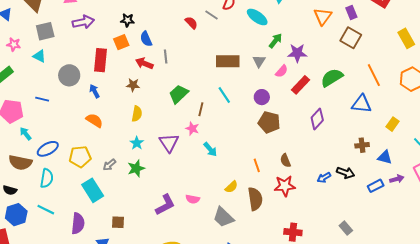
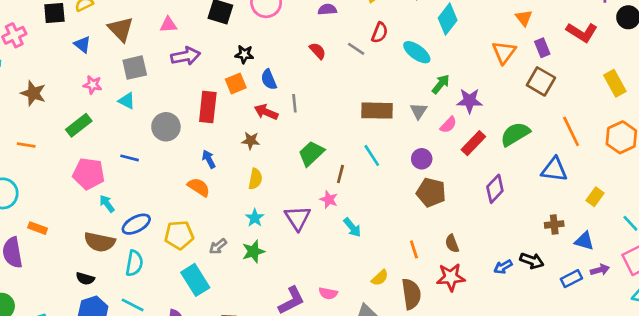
red semicircle: (191, 23) -> (318, 51), moved
blue arrow: (95, 91) -> (209, 159), moved

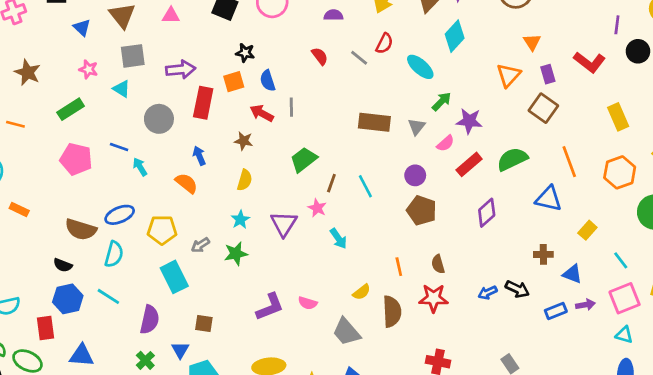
purple arrow: (186, 56) -> (181, 69), moved
cyan line: (372, 155) -> (365, 186), moved
cyan arrow: (107, 204) -> (140, 167), moved

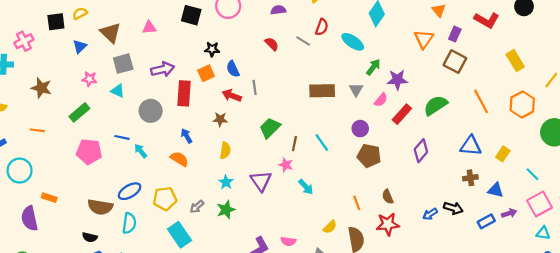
blue triangle: (82, 28) -> (80, 46), turned 40
purple rectangle: (548, 74) -> (455, 34), turned 48
blue triangle: (549, 199) -> (471, 146), moved

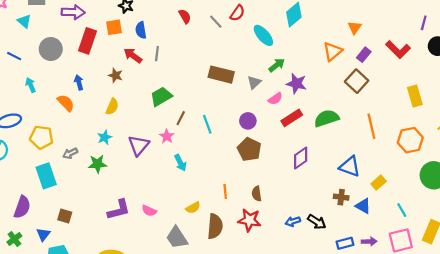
blue line: (122, 137) -> (14, 56), moved
blue triangle: (495, 190) -> (363, 206), moved

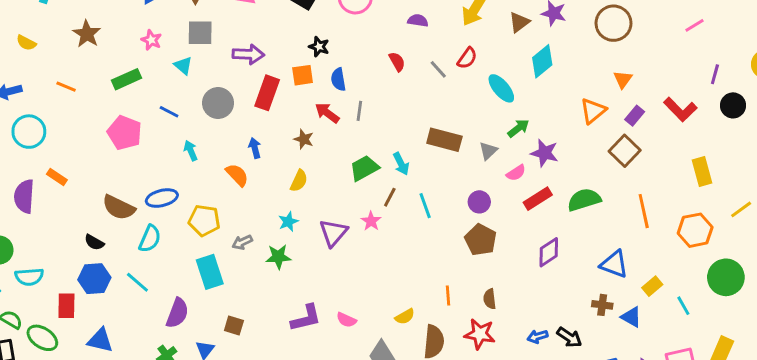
cyan arrow: (180, 163) -> (401, 164), moved
cyan line: (402, 210) -> (683, 306), moved

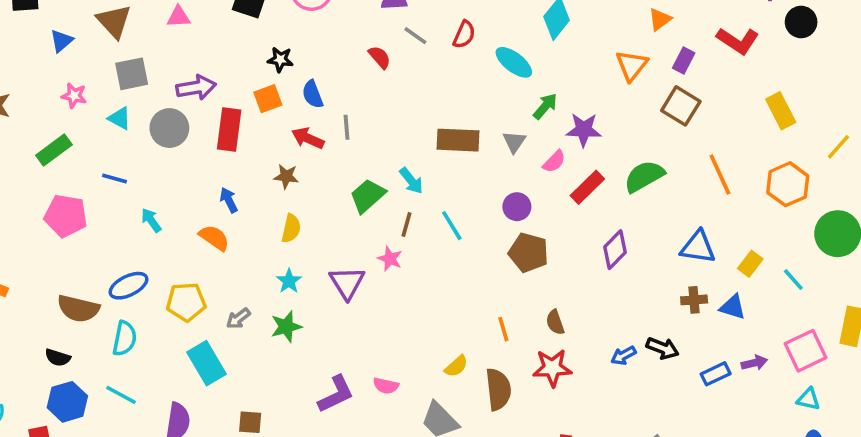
gray line: (438, 69) -> (415, 36), moved
orange triangle: (623, 79) -> (660, 19), turned 30
gray circle: (218, 103) -> (169, 128), moved

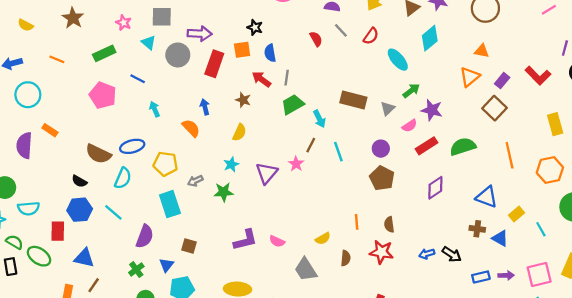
orange triangle: (660, 19) -> (482, 51), moved, turned 35
green trapezoid: (368, 196) -> (293, 104), moved
brown semicircle: (498, 389) -> (346, 258), size x0.6

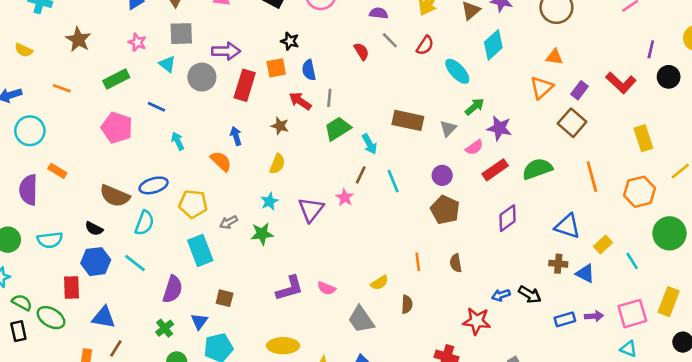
cyan semicircle: (29, 208) -> (50, 240), moved
red star: (381, 252) -> (477, 321), moved

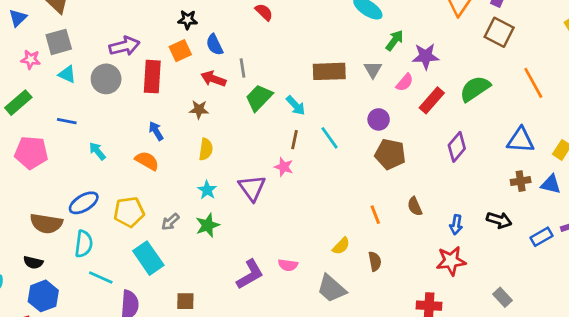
gray square: (181, 34) -> (59, 42), moved
cyan line: (135, 263) -> (101, 278), moved
blue arrow: (501, 295) -> (456, 225), moved, turned -48

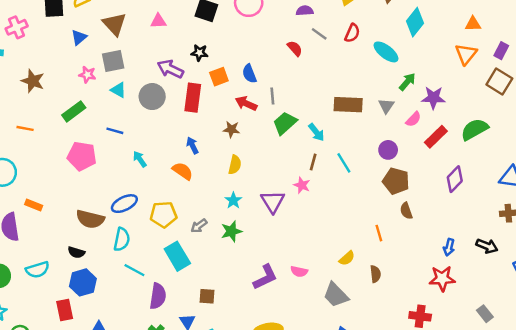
black star: (188, 20) -> (199, 53), moved
purple arrow: (124, 46) -> (170, 69), turned -145
brown semicircle: (415, 206) -> (406, 211), moved

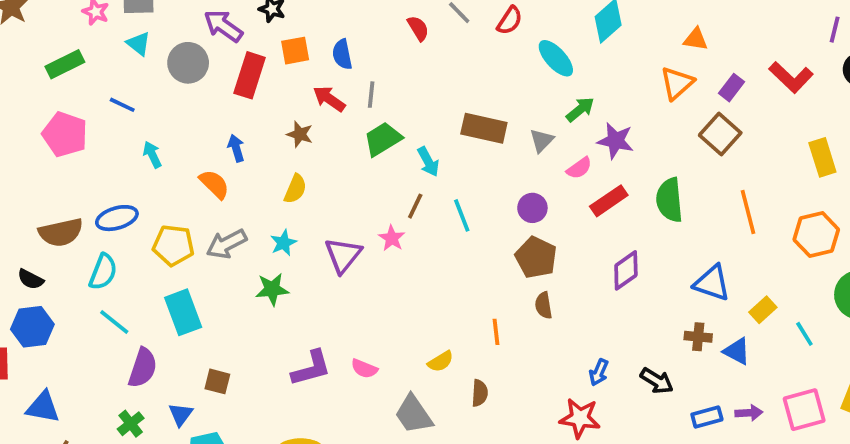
green semicircle: (474, 129) -> (669, 200), turned -76
brown semicircle: (90, 219) -> (61, 232), turned -36
gray arrow: (199, 226) -> (227, 244), moved, size x1.5

